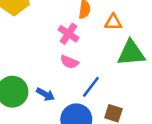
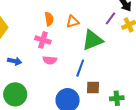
blue line: (91, 87) -> (80, 68), moved
blue arrow: (45, 94) -> (15, 61), moved

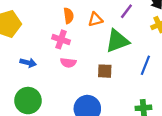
purple line: (111, 18) -> (126, 11), moved
blue line: (80, 68) -> (145, 65), moved
brown square: (93, 87) -> (105, 71), moved

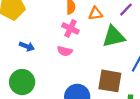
pink cross: (61, 39) -> (70, 28), moved
brown square: (105, 71) -> (110, 81), moved, size x1.6

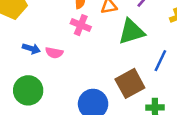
pink semicircle: (65, 51) -> (54, 53), moved
brown square: (110, 81) -> (130, 83), turned -35

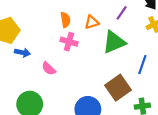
blue arrow: (31, 49) -> (22, 53), moved
pink semicircle: (54, 53) -> (49, 69), turned 40

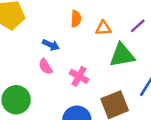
pink cross: (69, 42) -> (79, 76), moved
blue arrow: (22, 53) -> (51, 45), moved

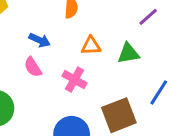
orange triangle: (103, 28) -> (91, 46), moved
green triangle: (122, 55) -> (128, 53), size x0.7

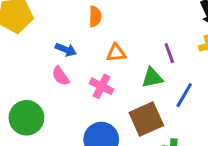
purple line: (148, 17) -> (169, 53), moved, turned -66
green triangle: (128, 53) -> (152, 78), moved

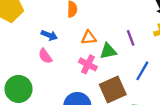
green triangle: (152, 78) -> (108, 51), moved
pink cross: (102, 86) -> (88, 64), moved

